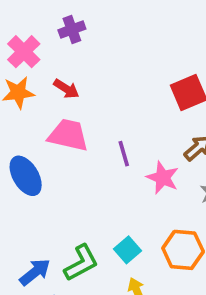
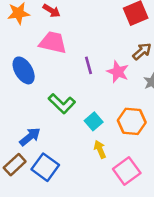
purple line: (124, 154) -> (89, 65), moved
green L-shape: (81, 263) -> (62, 104), moved, turned 72

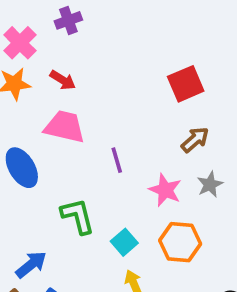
pink star: (118, 72) -> (165, 190), moved
green L-shape: (62, 104) -> (78, 216), turned -148

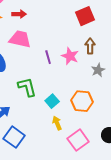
red arrow: (63, 80) -> (19, 14), turned -32
brown arrow: (195, 140) -> (90, 46), turned -49
pink star: (165, 190) -> (70, 56), moved

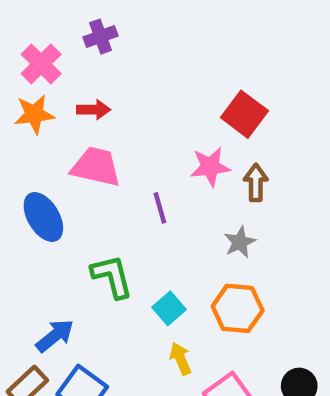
red square: (85, 16) -> (244, 114), turned -30
pink star: (70, 56) -> (210, 167), moved, turned -30
gray star: (98, 70) -> (240, 242), moved

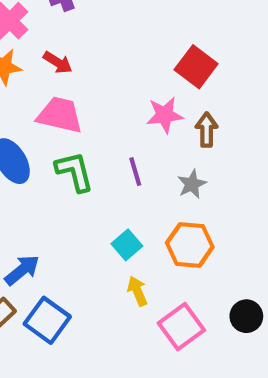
red arrow: (94, 110) -> (58, 63), turned 32
purple line: (160, 208) -> (135, 172), moved
green L-shape: (112, 276) -> (75, 172), moved

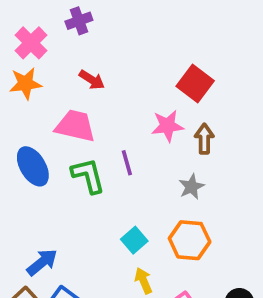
red arrow: (58, 63) -> (92, 80), moved
purple line: (135, 172) -> (127, 163), moved

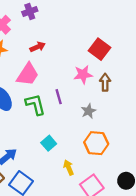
red arrow: (92, 80) -> (38, 47), turned -56
pink trapezoid: (75, 126) -> (28, 75), turned 110
gray star: (191, 187) -> (88, 111), moved
cyan square: (134, 240) -> (49, 143), moved

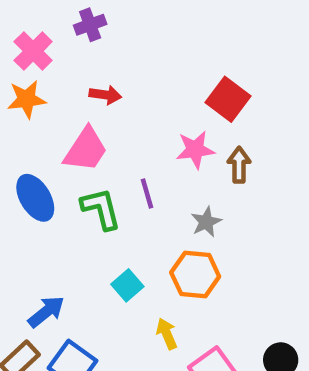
red arrow: (38, 47) -> (105, 95), turned 32
orange hexagon: (96, 143) -> (195, 274), moved

